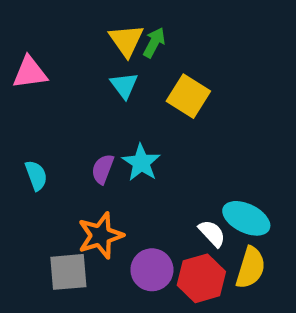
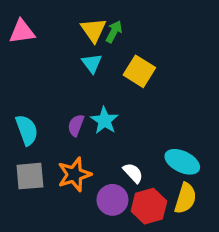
pink triangle: (30, 73) -> (22, 32), moved
cyan semicircle: (36, 175) -> (27, 130), size x1.4
white semicircle: (212, 233) -> (133, 173), moved
gray square: (68, 272) -> (30, 176), moved

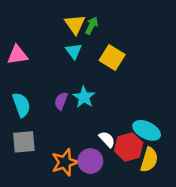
pink triangle: (22, 32) -> (18, 55), moved
orange star: (74, 174) -> (65, 162), moved
red hexagon: (149, 206) -> (129, 147), moved

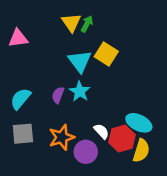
cyan triangle: (74, 51) -> (80, 61), moved, size x1.5
pink triangle: (18, 55) -> (18, 38), moved
cyan semicircle: (21, 105) -> (21, 99), turned -120
orange star: (65, 162) -> (62, 137), moved

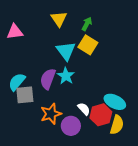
green arrow: (87, 24) -> (87, 24), moved
purple semicircle: (58, 95) -> (48, 79), size x1.5
gray square: (23, 134) -> (25, 95), moved

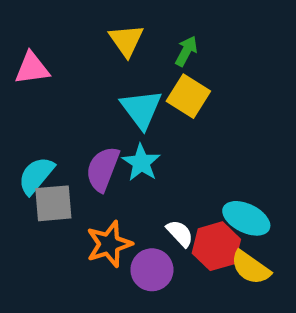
yellow semicircle: (117, 125) -> (251, 268), turned 108

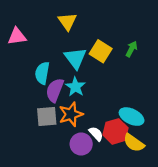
green arrow: (186, 51) -> (132, 49), moved
cyan semicircle: (36, 175) -> (42, 73), moved, turned -30
gray square: (53, 203) -> (47, 117), moved
white semicircle: (180, 233) -> (96, 134), moved
orange star: (109, 244) -> (71, 114), moved

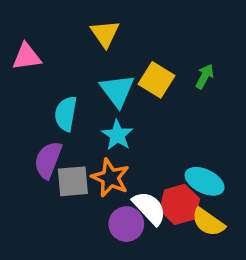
purple semicircle: (55, 90) -> (48, 160), moved
orange star: (71, 114) -> (110, 178), turned -30
white semicircle: (96, 134) -> (149, 208), size x1.5

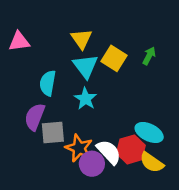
yellow triangle: (105, 34) -> (82, 39), moved
orange star: (110, 178) -> (79, 148), moved

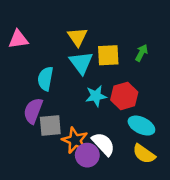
yellow square: (114, 58) -> (108, 55), turned -35
cyan star: (85, 99) -> (96, 96), moved, turned 30
red hexagon: (131, 149) -> (124, 96), moved

